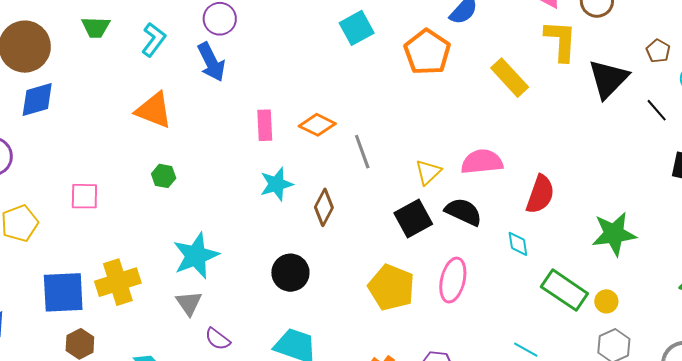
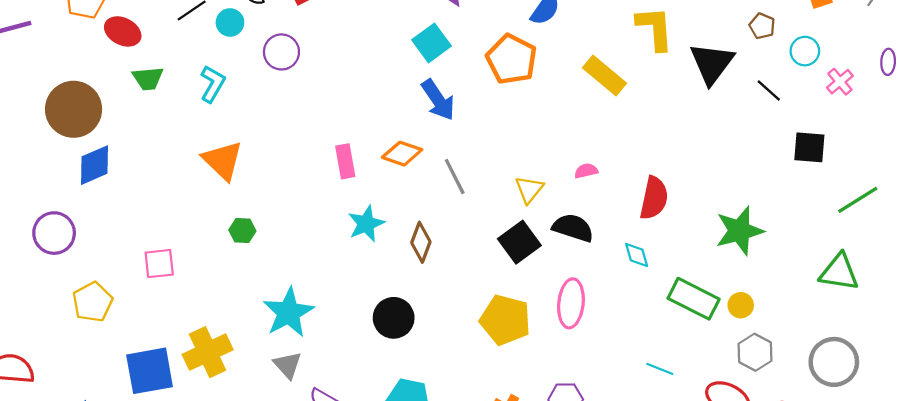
blue arrow: (211, 62) -> (438, 100), moved
orange triangle: (154, 110) -> (223, 160), turned 30
pink semicircle: (482, 162) -> (586, 171), size x0.5

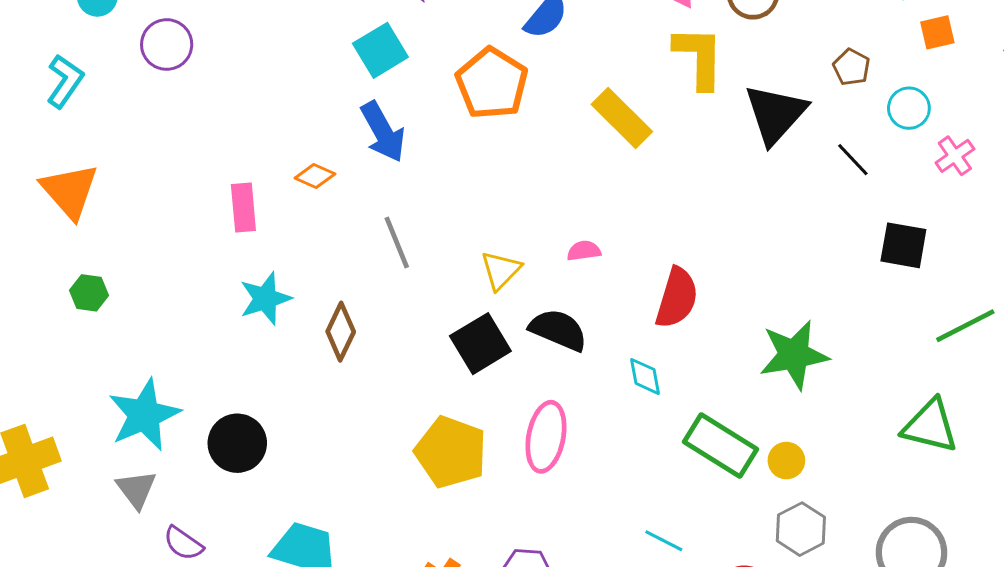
orange diamond: (402, 154) -> (315, 176), moved, size x0.7
black circle: (394, 318) -> (237, 443), moved

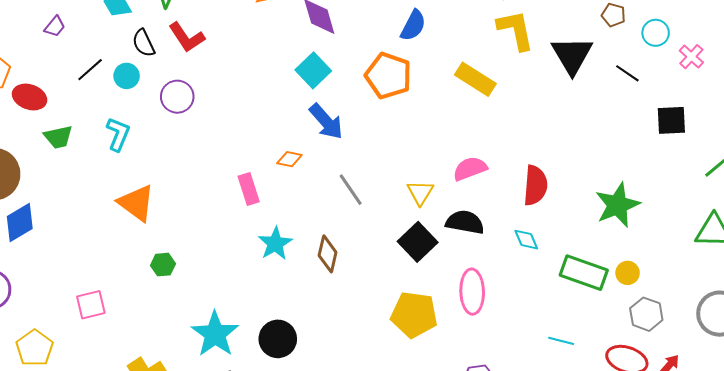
pink semicircle: (584, 251) -> (470, 169), size x1.6

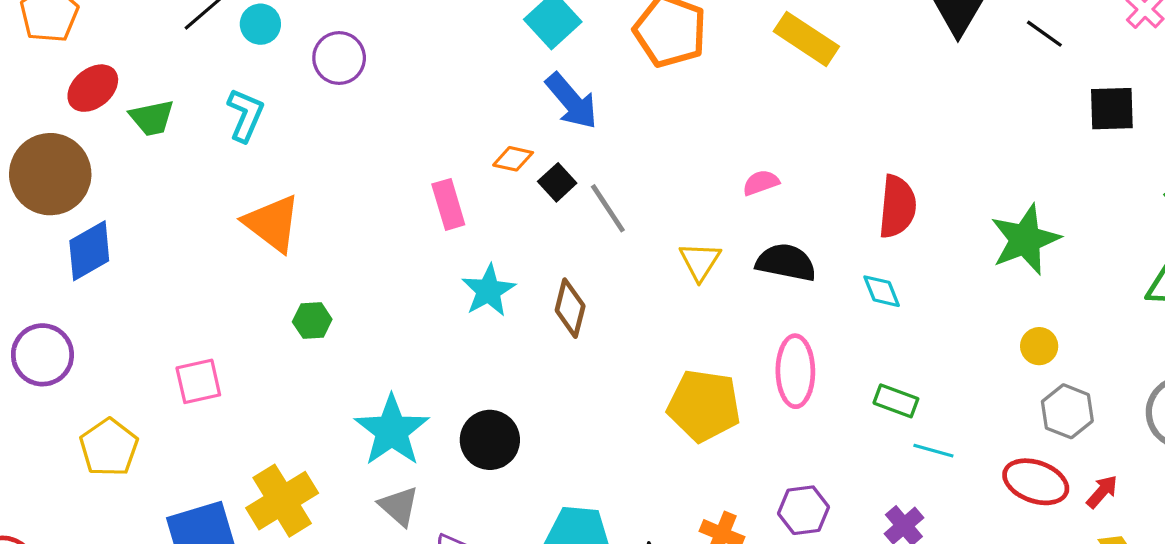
red ellipse: (30, 97) -> (93, 88), moved, turned -60
pink semicircle: (470, 169) -> (761, 183), moved, size x0.7
yellow triangle: (420, 193) -> (700, 261), moved
black square: (418, 242) -> (557, 182), moved, size x0.6
green rectangle: (584, 273) -> (896, 401), moved, size x0.6

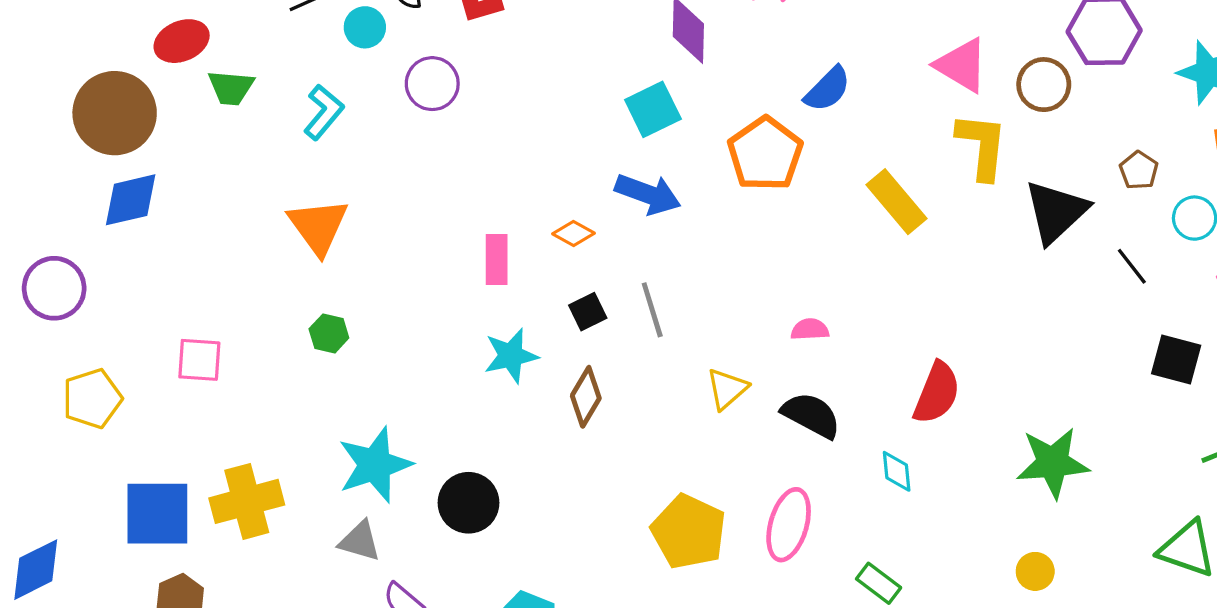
blue arrow: (572, 101) -> (648, 194), turned -46
black square: (557, 182) -> (588, 312), moved
gray triangle: (399, 506) -> (360, 541), turned -42

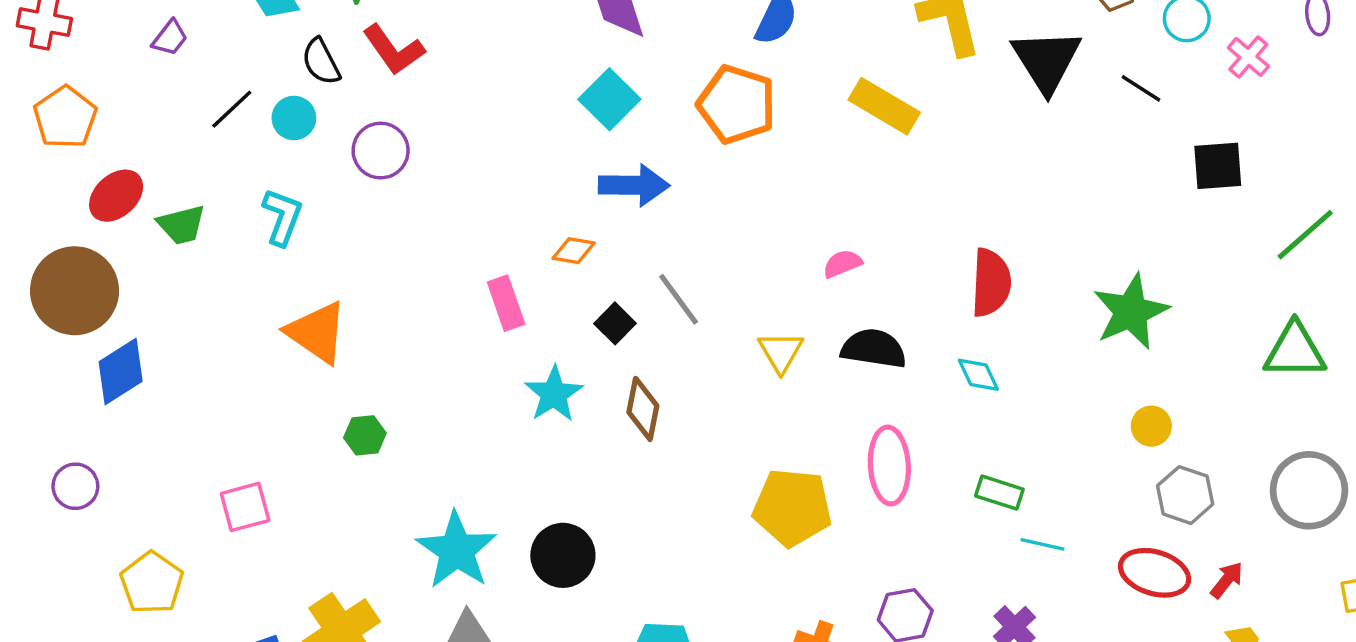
purple circle: (54, 288) -> (75, 486), size x0.7

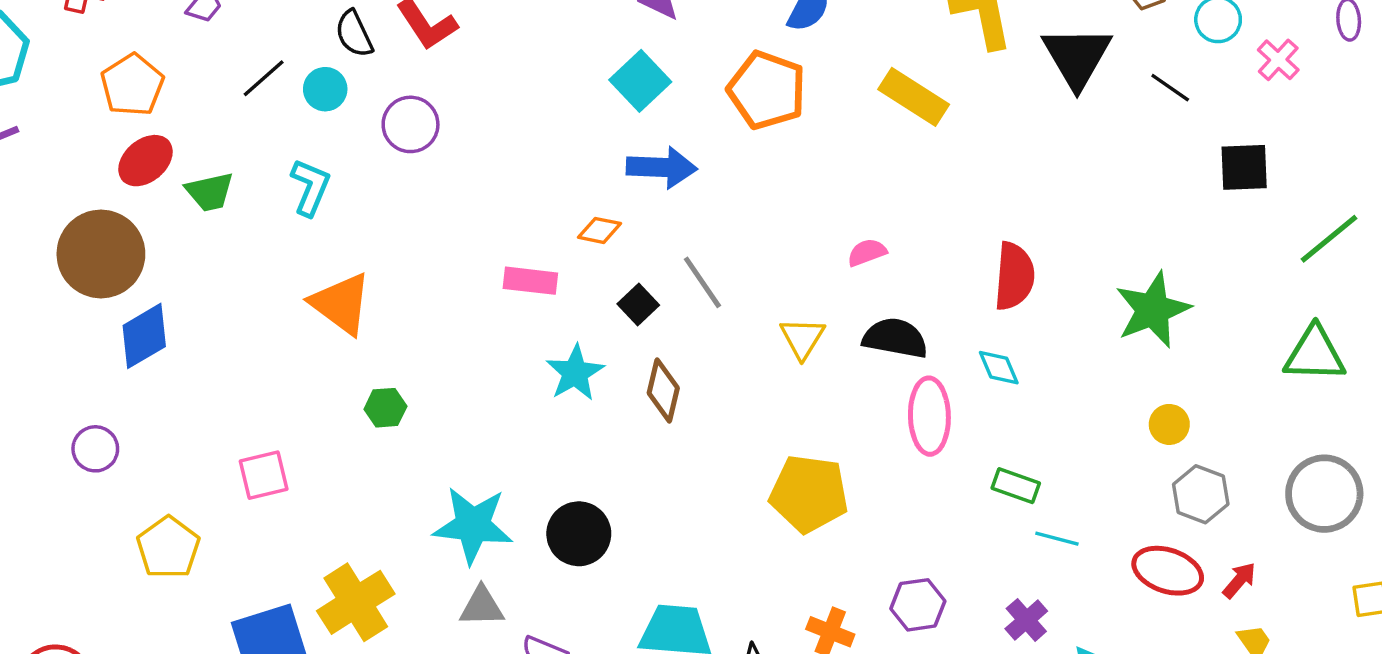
orange pentagon: (65, 117) -> (132, 85), moved
pink rectangle: (506, 303) -> (530, 281), turned -66
pink ellipse: (889, 466) -> (929, 416), moved
cyan star: (456, 550) -> (473, 525), turned -30

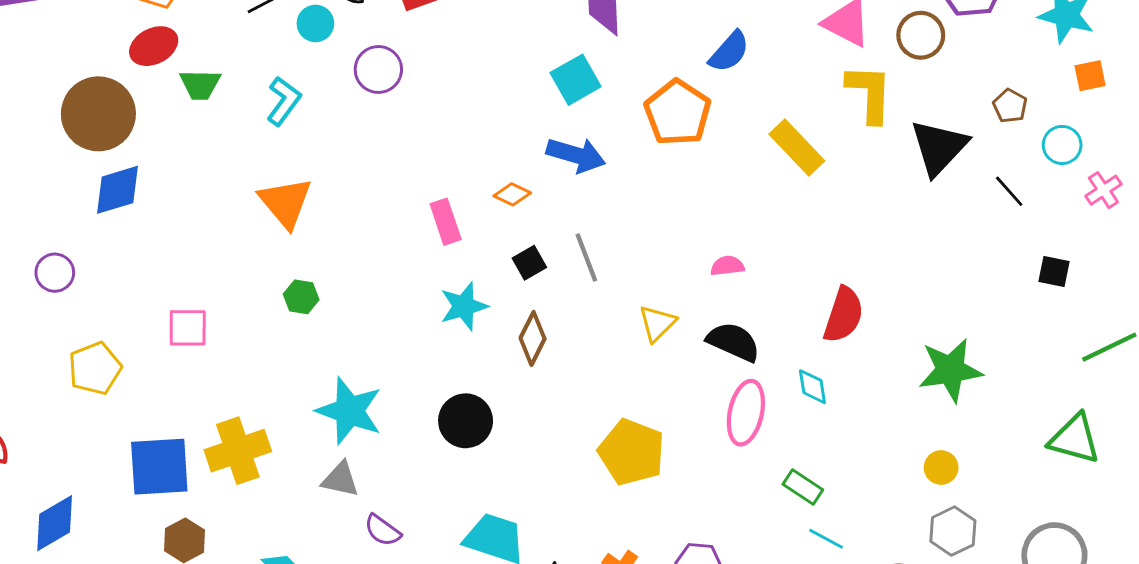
black square: (1244, 167) -> (1054, 271), size x0.7
pink rectangle: (530, 281) -> (446, 222), turned 51
black circle: (579, 534) -> (466, 421), moved

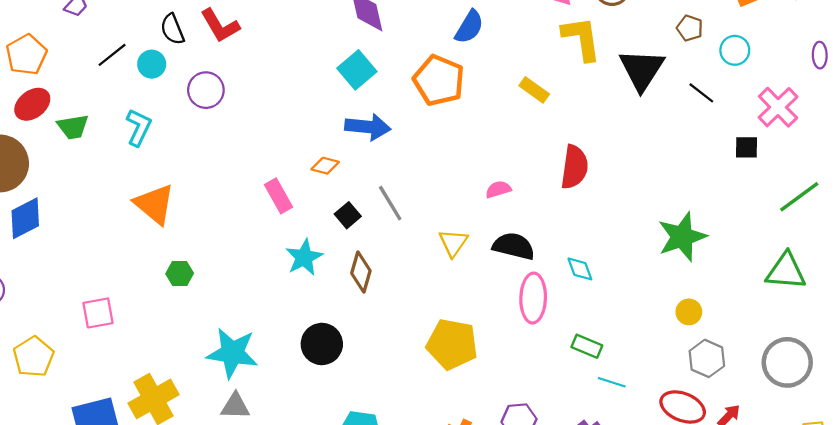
yellow rectangle: (797, 148) -> (534, 90), size x0.7
pink cross: (1103, 190) -> (778, 107), moved, size x1.5
red semicircle: (844, 315) -> (574, 167), moved

